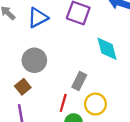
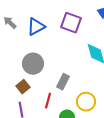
gray rectangle: (79, 81) -> (63, 82), moved
red line: (63, 103) -> (48, 101), moved

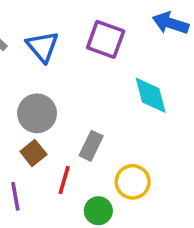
blue triangle: (36, 27) -> (42, 47), turned -42
brown square: (23, 87) -> (33, 153), moved

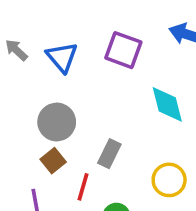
yellow circle: (133, 182) -> (169, 180), moved

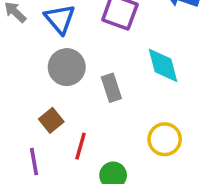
gray circle: (57, 122) -> (67, 67), moved
gray rectangle: (109, 154) -> (111, 88), moved, turned -44

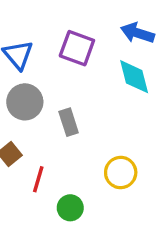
cyan diamond: (163, 65) -> (134, 77), moved

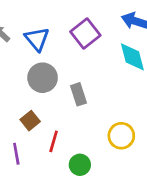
purple square: (77, 48) -> (85, 33), turned 32

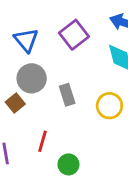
brown square: (30, 121) -> (15, 103), moved
yellow circle: (121, 136) -> (109, 106), moved

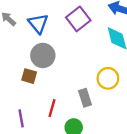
gray rectangle: (67, 95) -> (85, 98), moved
brown square: (15, 103) -> (29, 76), turned -35

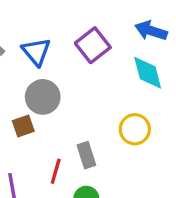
brown square: (29, 76) -> (23, 126), turned -35
gray rectangle: (85, 98) -> (86, 155), moved

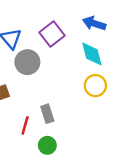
gray circle: (43, 97) -> (27, 62), moved
yellow circle: (135, 129) -> (95, 86), moved

